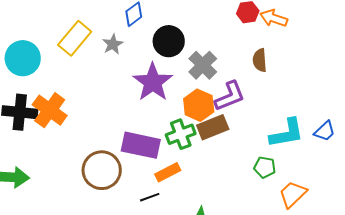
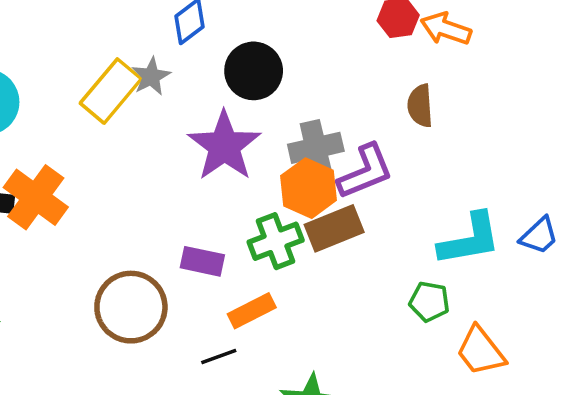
yellow rectangle: (75, 38) -> (111, 91), moved
gray cross: (203, 65) -> (316, 148), moved, turned 32
purple rectangle: (141, 145) -> (202, 261), size x0.6
orange trapezoid: (293, 194) -> (481, 351), turned -84

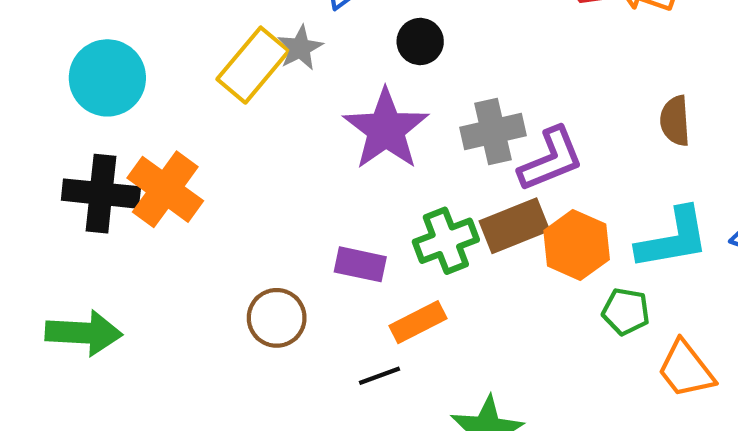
black circle: (254, 71) -> (420, 42), size x0.7
brown semicircle: (420, 106) -> (675, 121), moved
orange hexagon: (309, 188) -> (577, 245), moved
brown circle: (131, 307) -> (277, 318), size x0.7

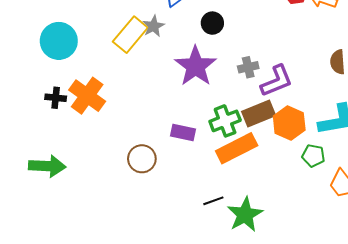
gray cross: (493, 131) -> (248, 67), size x0.7
black cross: (101, 194) -> (56, 98), size x0.6
orange rectangle: (418, 322) -> (237, 148), moved, size x1.5
black line: (379, 376) -> (213, 201), moved

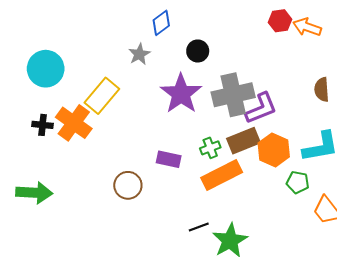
yellow rectangle: (130, 35) -> (102, 96), moved
gray cross: (248, 67) -> (233, 95), size x2.0
green cross: (225, 121) -> (210, 148), size x0.7

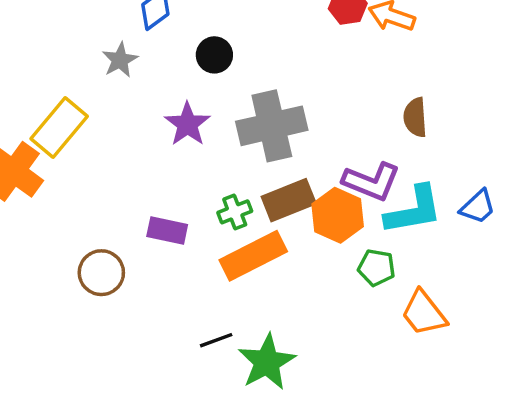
purple star: (181, 94) -> (187, 124), size x0.7
purple L-shape: (261, 108) -> (371, 182), moved, turned 44

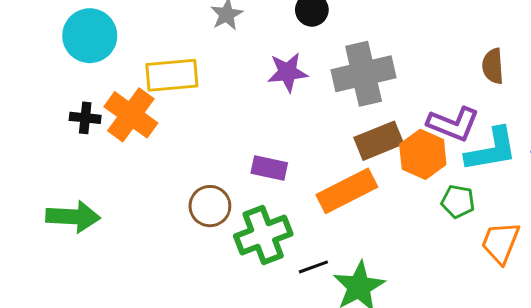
purple star: (187, 124) -> (287, 72), turned 30
yellow rectangle: (59, 128) -> (172, 75), turned 45
green cross: (235, 212) -> (263, 235), moved, size x1.8
orange trapezoid: (424, 313) -> (500, 243), turned 60

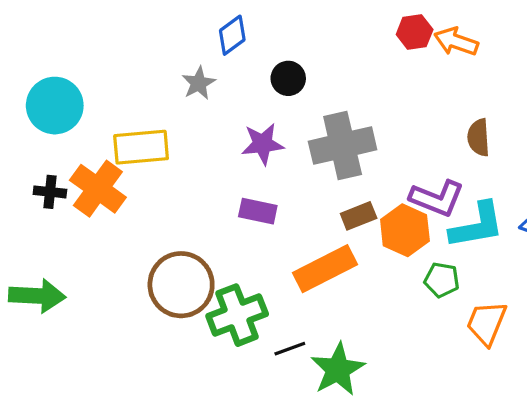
brown rectangle: (379, 141) -> (359, 216), size x0.7
purple rectangle: (269, 168) -> (258, 211), moved
brown circle: (210, 206) -> (181, 285), size x1.5

